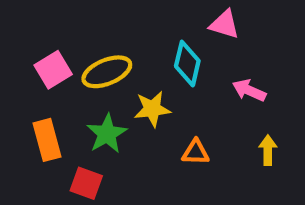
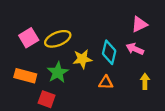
pink triangle: (224, 24) -> (139, 24), moved, turned -42
cyan diamond: (187, 64) -> (109, 52), moved
orange rectangle: (47, 140) -> (25, 76), turned -60

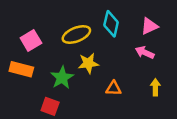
yellow ellipse: (58, 39) -> (76, 35), moved
cyan diamond: (109, 52) -> (111, 24), moved
orange rectangle: (25, 76) -> (21, 69), moved

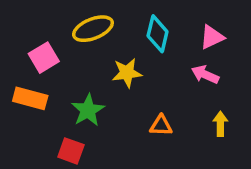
yellow ellipse: (76, 35) -> (93, 29), moved
yellow star: (88, 63) -> (127, 73), moved

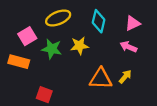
green star: (88, 110) -> (52, 49), moved, turned -30
yellow arrow: (220, 124) -> (125, 77), moved, turned 40
orange triangle: (161, 125) -> (101, 79), size x1.6

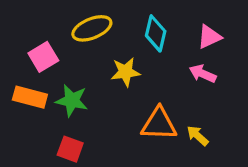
green star: (52, 49) -> (72, 100), moved
yellow arrow: (125, 77) -> (198, 136), moved, turned -88

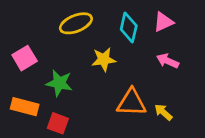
pink triangle: (209, 37) -> (163, 22), moved
pink square: (43, 57) -> (25, 58), moved
orange rectangle: (30, 97) -> (25, 107), moved

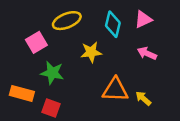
pink square: (25, 58) -> (36, 42), moved

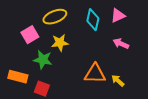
yellow star: (91, 52) -> (60, 43), moved

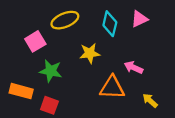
yellow star: (60, 43) -> (90, 53), moved
pink arrow: (121, 44) -> (133, 67), moved
yellow arrow: (118, 81) -> (150, 101), moved

